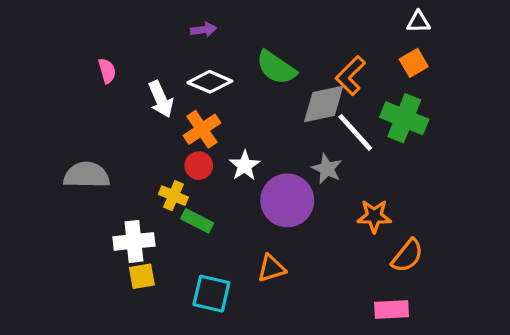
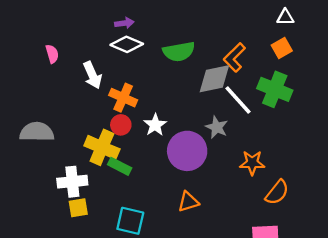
green semicircle: (276, 68) -> (179, 52), turned -44
white diamond: (210, 82) -> (127, 44), moved
orange cross: (202, 129) -> (123, 98), turned -32
yellow cross: (173, 196) -> (102, 147), size x1.6
orange triangle: (271, 268) -> (188, 202), moved

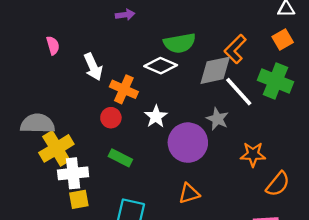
white diamond: (127, 44) -> (161, 66), moved
red circle: (121, 125) -> (111, 118), moved
yellow cross: (102, 147) -> (56, 148), moved, turned 36

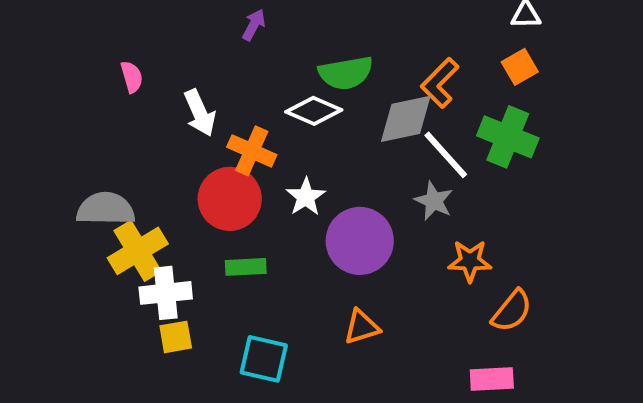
purple arrow: (125, 15) -> (254, 25), turned -54
red circle: (111, 118) -> (230, 199), size x1.8
gray star: (217, 119) -> (434, 201), moved
green rectangle: (120, 158) -> (246, 267), turned -30

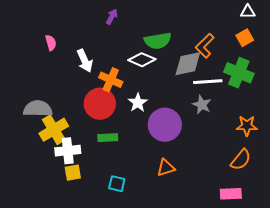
white line: (446, 155) -> (208, 82), turned -52
orange star: (470, 261) -> (247, 126), moved
cyan square: (264, 359) -> (117, 184), size x0.7

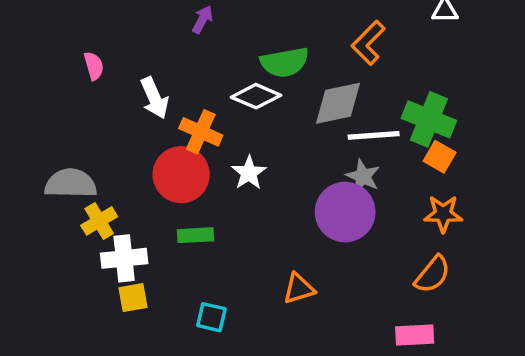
orange square: (245, 38) -> (440, 157), moved, turned -30
orange L-shape: (205, 46) -> (368, 43), moved
purple circle: (165, 125) -> (345, 212), moved
yellow cross: (54, 130) -> (99, 221), size x0.7

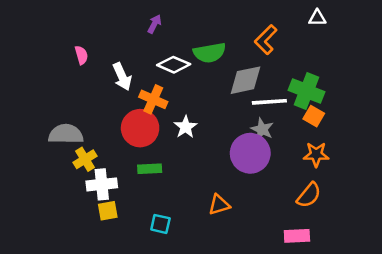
white diamond: (256, 96) -> (174, 65), moved

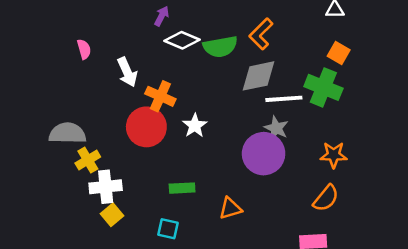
orange L-shape: (266, 40) -> (261, 34), moved
white diamond: (174, 65) -> (182, 40), moved
orange square: (314, 116) -> (339, 53), moved
green rectangle: (150, 169) -> (182, 188), moved
yellow square: (108, 211) -> (112, 215), turned -30

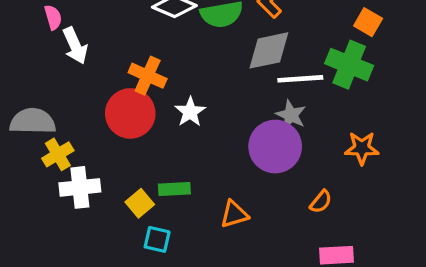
white arrow: (127, 72) -> (75, 46), moved
orange semicircle: (326, 198) -> (321, 202), moved, size x0.7
yellow square: (112, 215) -> (140, 203), moved

